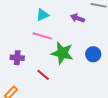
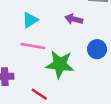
blue circle: (93, 54) -> (97, 49), moved

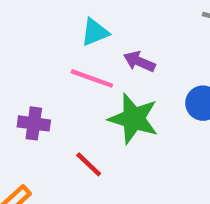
purple arrow: (74, 19) -> (139, 62), moved

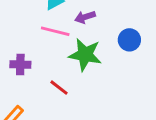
purple arrow: (139, 62) -> (85, 17), turned -36

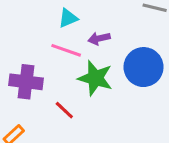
blue circle: (129, 40) -> (144, 67), size x1.6
purple cross: (20, 65) -> (26, 82), size x1.5

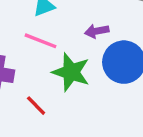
purple arrow: (99, 38) -> (97, 31), moved

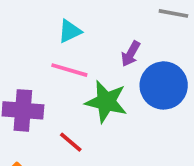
purple arrow: (97, 31) -> (131, 54), turned -45

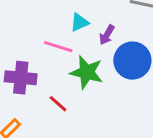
cyan triangle: (70, 31) -> (79, 22), moved

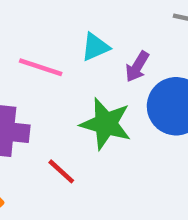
pink line: (58, 47) -> (41, 67), moved

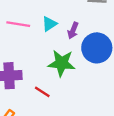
pink line: (41, 67) -> (18, 24), moved

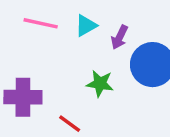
green star: (61, 63) -> (100, 84), size x0.7

